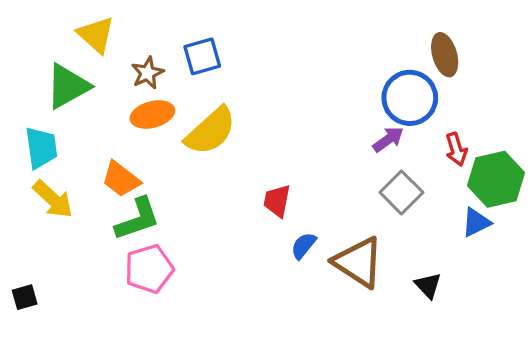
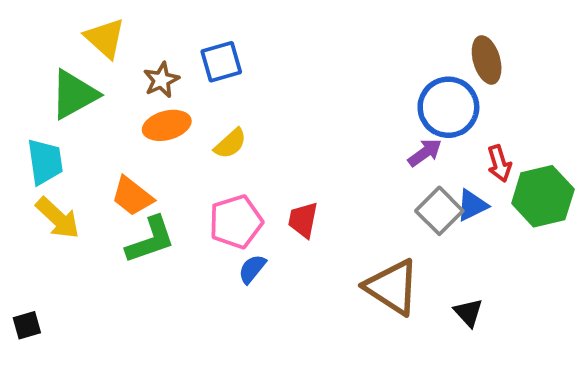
yellow semicircle: (211, 131) -> (230, 144), size x0.6
blue triangle: (476, 222) -> (472, 205), moved
blue semicircle: (304, 246) -> (252, 269), moved
pink pentagon: (149, 269) -> (236, 222), moved

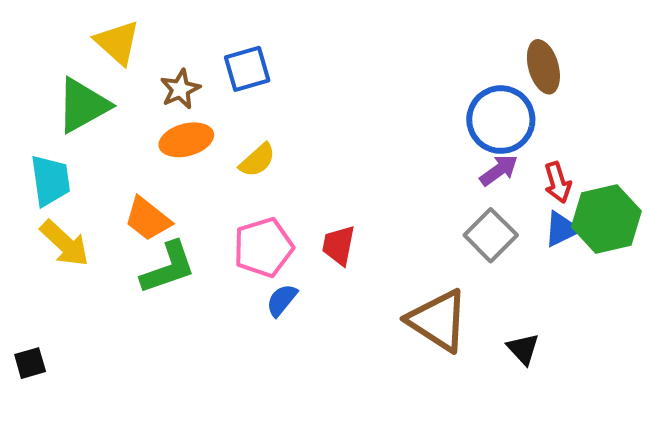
purple arrow: (425, 153) -> (499, 170), moved
blue triangle: (472, 205) -> (562, 229), moved

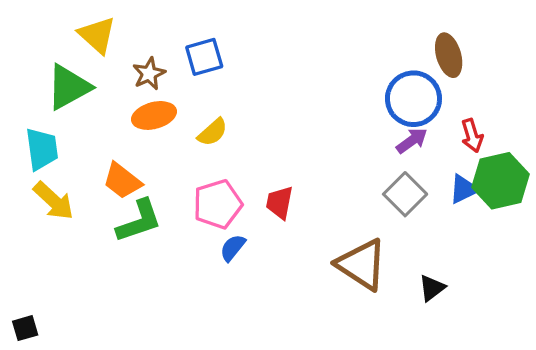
red arrow: (558, 182) -> (472, 136), moved
black triangle: (523, 349) -> (432, 288), turned 36
black square: (30, 363) -> (25, 328), moved

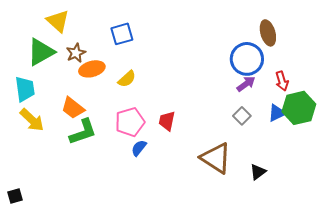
brown star: (149, 74) -> (76, 53), moved
gray square: (405, 194) -> (242, 116), size x0.7

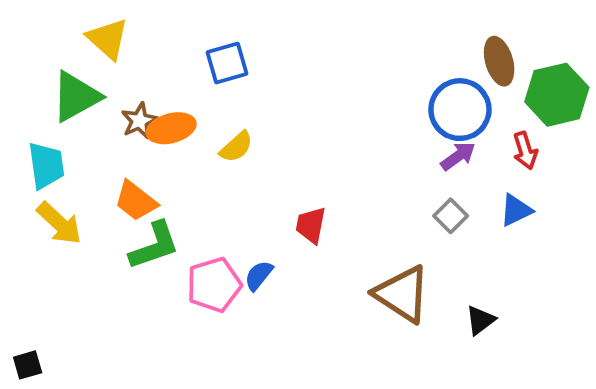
brown star: (76, 53) -> (139, 121), moved
green hexagon: (299, 108) -> (557, 95), moved
pink pentagon: (130, 122) -> (214, 285), moved

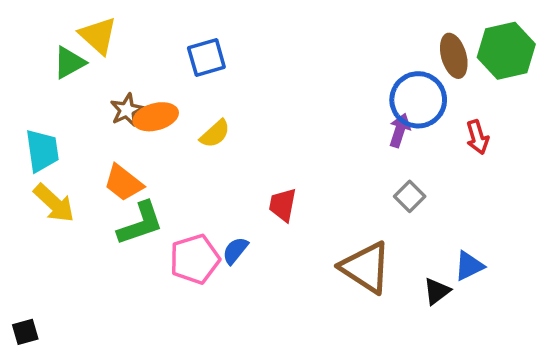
green hexagon: (557, 95) -> (506, 51), moved
green triangle: (76, 97) -> (69, 63), moved, size x0.7
purple arrow: (458, 156) -> (400, 130), moved, turned -36
blue triangle: (516, 210) -> (469, 266), moved

